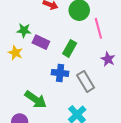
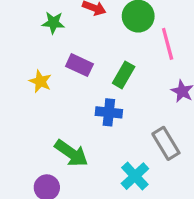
green star: (24, 30) -> (53, 23), moved
gray rectangle: (86, 81) -> (166, 143), moved

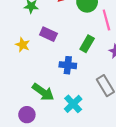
green rectangle: (124, 75) -> (87, 44), moved
cyan cross: (135, 176) -> (73, 104), moved

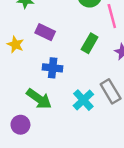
blue cross: (68, 65) -> (53, 68), moved
cyan cross: (73, 104) -> (83, 100), moved

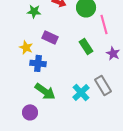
green rectangle: (90, 43) -> (86, 46), turned -63
blue cross: (53, 68) -> (38, 63), moved

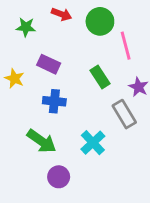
blue cross: (38, 63) -> (54, 101), moved
gray rectangle: (103, 85) -> (124, 114), moved
purple circle: (30, 112) -> (59, 177), moved

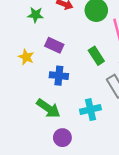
cyan cross: (93, 143) -> (90, 110), turned 30

